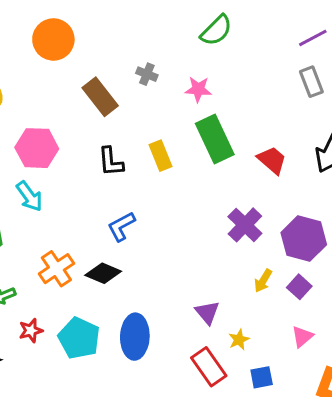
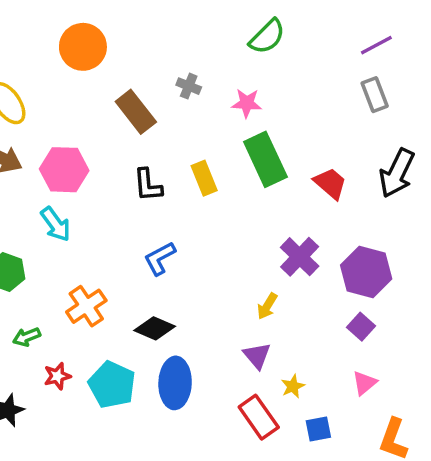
black diamond: (103, 273) -> (155, 328), moved
yellow arrow: (263, 281) -> (267, 306), moved

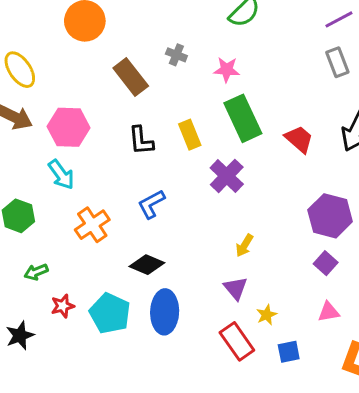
purple cross: (300, 257) -> (227, 176), moved
orange cross: (86, 306) -> (92, 225), moved
pink triangle: (364, 383) -> (329, 312), turned 30

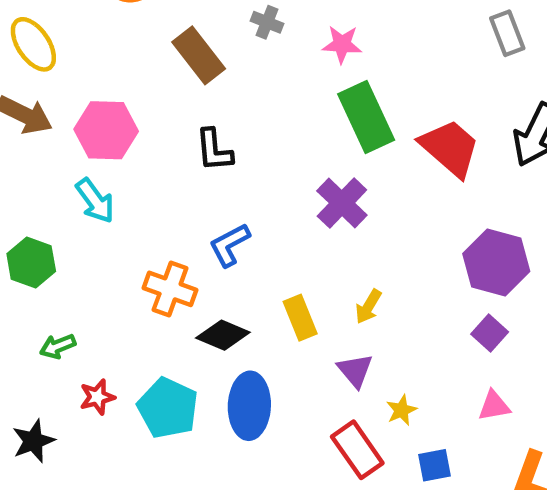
yellow rectangle: (190, 135) -> (300, 318), moved
red trapezoid: (299, 139) -> (450, 148), size x1.4
orange cross: (92, 225) -> (170, 289), moved, turned -36

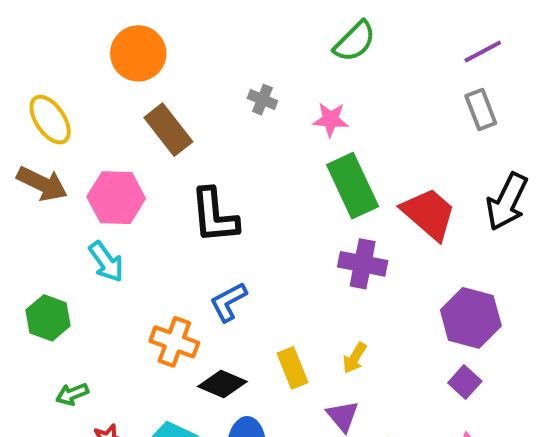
brown rectangle: (199, 55) -> (168, 130), moved
black L-shape: (214, 150) -> (214, 216), size x1.4
purple cross: (342, 203) -> (363, 264), moved, turned -33

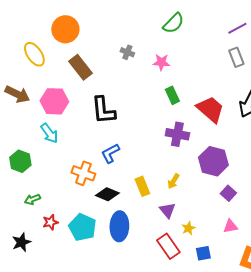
yellow ellipse: (50, 120) -> (34, 54), moved
green rectangle: (353, 186) -> (172, 95), size x0.6
purple hexagon: (471, 318) -> (213, 161), moved

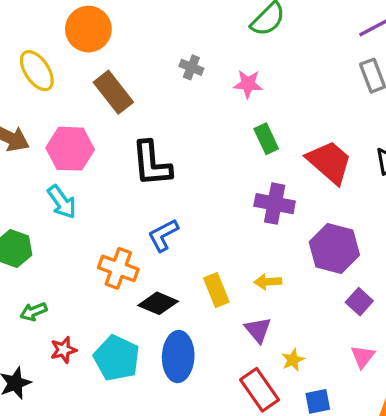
yellow arrow: (173, 181) -> (268, 282), turned 56
pink triangle: (230, 226) -> (363, 356), turned -42

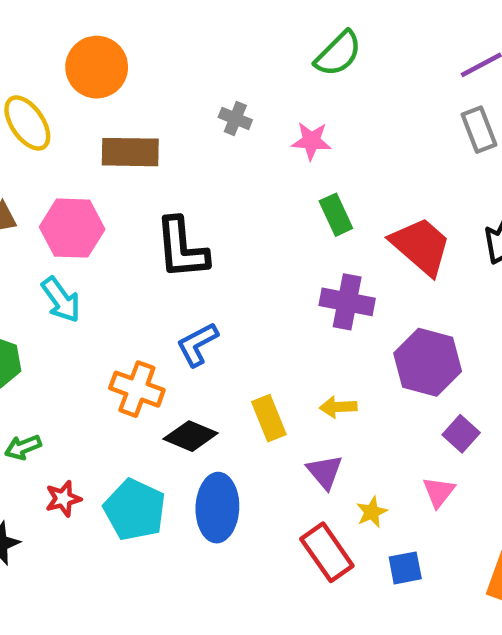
brown rectangle: (113, 92) -> (130, 152), turned -51
pink triangle: (363, 356) -> (439, 492), moved

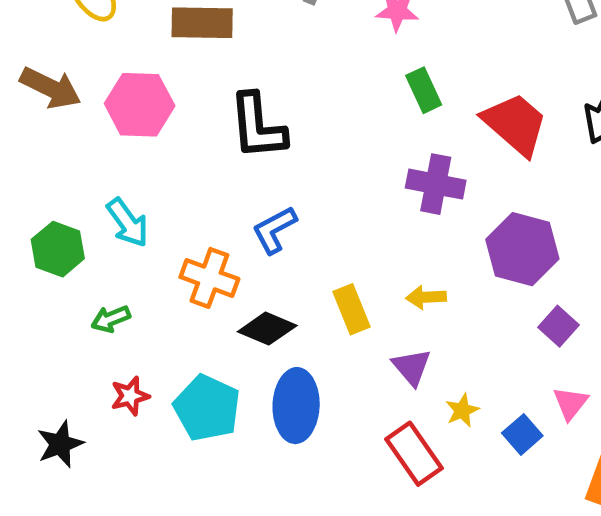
cyan arrow: (61, 300) -> (128, 223), moved
green arrow: (23, 447) -> (111, 319), moved
pink triangle: (439, 492) -> (570, 403), moved
blue square: (405, 568) -> (522, 434), moved, turned -30

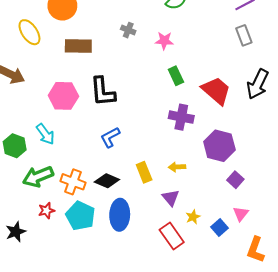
pink hexagon: (140, 105) -> (63, 96), moved
orange cross: (209, 278) -> (73, 182), moved
green arrow: (111, 319) -> (38, 177), size x1.8

